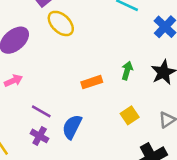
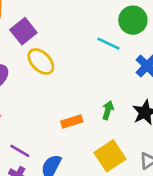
yellow square: (130, 115) -> (110, 156), size x1.6

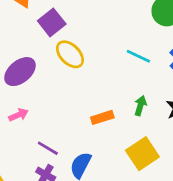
cyan line: (109, 44) -> (138, 56), moved

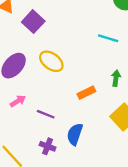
yellow ellipse: (70, 54) -> (51, 61), moved
purple line: (48, 148) -> (46, 114), moved

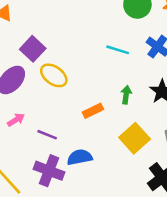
purple square: (33, 22) -> (33, 49), moved
blue semicircle: (75, 134) -> (80, 157), turned 60
purple cross: (48, 146) -> (49, 171), size x1.6

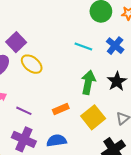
green arrow: (126, 95) -> (88, 82), size x1.6
orange rectangle: (93, 111) -> (61, 109), moved
blue semicircle: (80, 157) -> (57, 141), moved

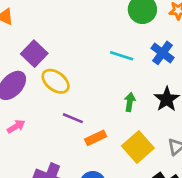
green arrow: (88, 82) -> (130, 102), size x0.6
purple line: (24, 111) -> (73, 118), moved

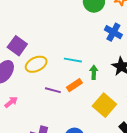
cyan line: (122, 56) -> (73, 60), moved
yellow ellipse: (56, 81) -> (36, 64), turned -55
orange rectangle: (96, 138) -> (74, 85), moved

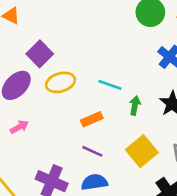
orange rectangle: (74, 85) -> (92, 119), moved
purple line: (53, 90) -> (92, 151), moved

